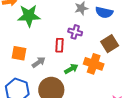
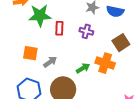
red rectangle: (59, 45) -> (59, 28), moved

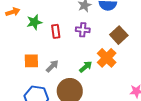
green star: (40, 15) -> (34, 22), size x0.7
orange cross: (105, 63) -> (107, 58), turned 36

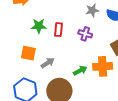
green star: (34, 22) -> (39, 26), moved
orange cross: (107, 58) -> (103, 66), turned 30

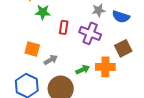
green star: (39, 26) -> (43, 12), moved
purple cross: (85, 34) -> (90, 33), size x1.5

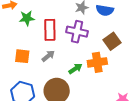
red rectangle: (64, 27) -> (50, 30), size x1.5
gray arrow: (51, 60) -> (48, 56), moved

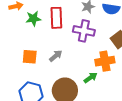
red rectangle: (50, 30) -> (56, 18), moved
green arrow: (75, 69) -> (90, 78), moved

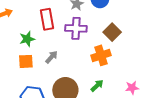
green star: (33, 19) -> (27, 39), moved
green arrow: (90, 78) -> (97, 86), moved

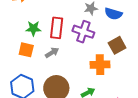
red rectangle: (47, 19) -> (57, 28), moved

